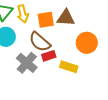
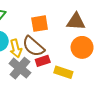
yellow arrow: (23, 14) -> (16, 48), moved
brown triangle: (66, 18) -> (76, 22), moved

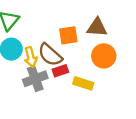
orange square: (40, 24) -> (68, 35), moved
gray cross: (20, 68) -> (35, 79), turned 30

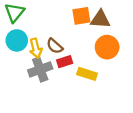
orange square: (68, 35) -> (81, 16), moved
brown semicircle: (50, 55) -> (55, 46), size x0.7

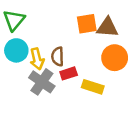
brown semicircle: (55, 46) -> (58, 56), turned 48
gray cross: (40, 69) -> (42, 82), turned -35

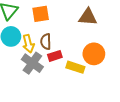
orange square: (87, 24) -> (41, 14), moved
orange circle: (115, 58) -> (94, 54), moved

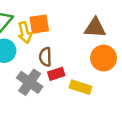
yellow arrow: (28, 44) -> (25, 33), moved
orange circle: (94, 54) -> (104, 58), moved

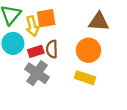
orange circle: (104, 58) -> (88, 50), moved
red rectangle: (56, 74) -> (36, 51), moved

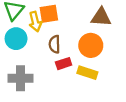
red rectangle: (36, 51) -> (64, 64), moved
gray cross: (37, 73) -> (21, 78), moved, turned -35

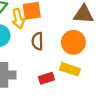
red rectangle: (64, 64) -> (46, 78), moved

